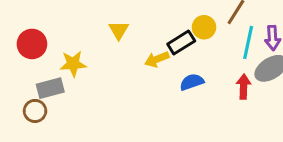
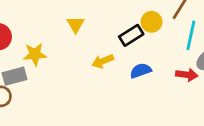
yellow arrow: (157, 59) -> (103, 61), moved
red arrow: (244, 87) -> (187, 75), turned 95

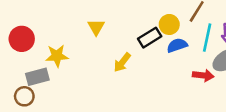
yellow arrow: (103, 61) -> (122, 62), turned -30
blue semicircle: (141, 71) -> (177, 45), moved

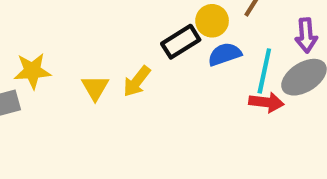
yellow triangle: (96, 27) -> (95, 88), moved
cyan line: (207, 38) -> (264, 71), moved

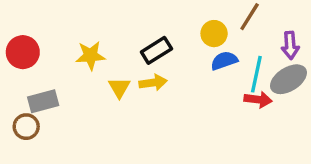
black rectangle: (181, 42) -> (156, 50), moved
yellow star: (32, 71) -> (90, 56), moved
yellow arrow: (137, 81) -> (153, 83), turned -136

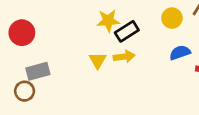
yellow star: (90, 56) -> (108, 21), moved
blue semicircle: (224, 61) -> (180, 53), moved

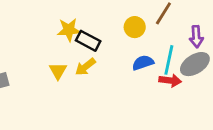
black rectangle: (127, 31) -> (88, 41), turned 60
yellow arrow: (124, 57) -> (85, 67), turned 150

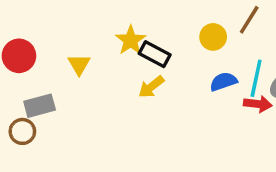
yellow star: (69, 30) -> (131, 40), turned -30
yellow triangle: (58, 71) -> (79, 64), moved

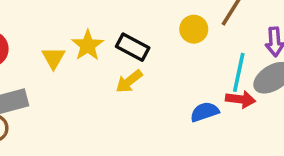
yellow star: (131, 40) -> (88, 45), moved
blue semicircle: (223, 82) -> (205, 112), moved

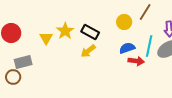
red arrow: (241, 99) -> (136, 61), moved
blue semicircle: (205, 112) -> (127, 48), moved

